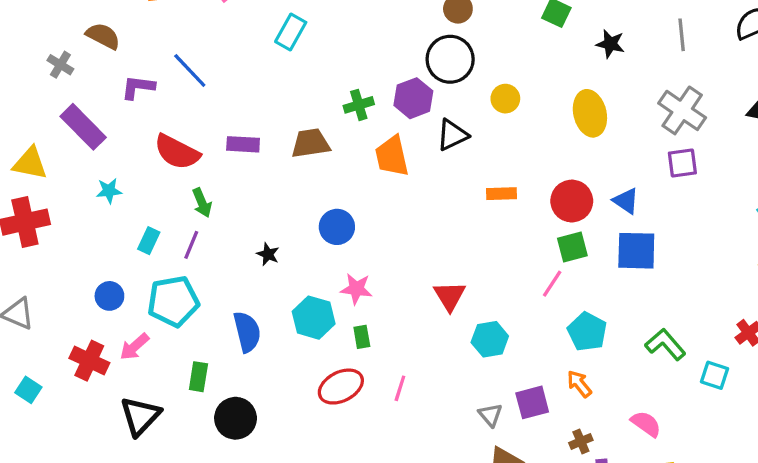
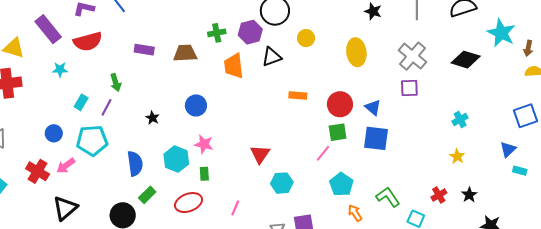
red semicircle: (177, 152) -> (88, 42), moved, turned -48
green rectangle: (198, 377) -> (147, 195), moved, turned 30
orange arrow: (579, 384) -> (355, 213), moved
pink line: (400, 388) -> (235, 208), moved

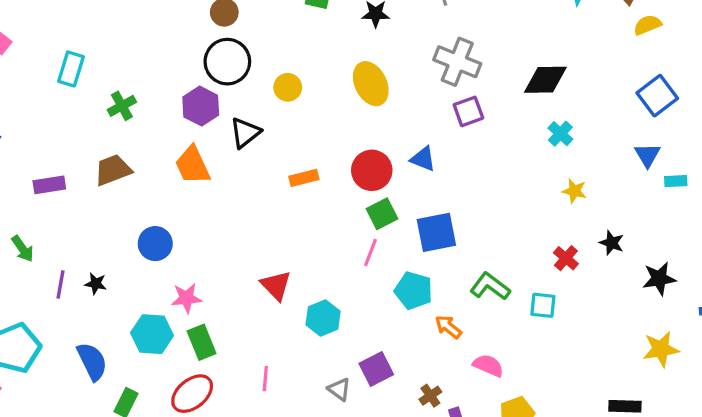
green cross: (217, 33) -> (122, 106), moved
black diamond: (466, 60) -> (545, 80), moved
purple line: (107, 107) -> (60, 284), moved
blue square: (376, 138) -> (436, 232), moved
green rectangle: (204, 174) -> (202, 342), size x1.5

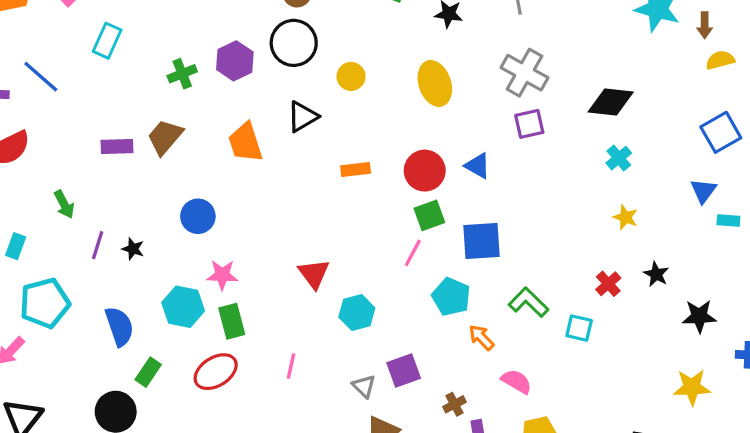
cyan rectangle: (71, 69) -> (107, 41), moved
purple hexagon: (201, 106) -> (235, 61), moved
brown trapezoid: (113, 170) -> (165, 137), turned -36
purple rectangle: (49, 185) -> (117, 146), moved

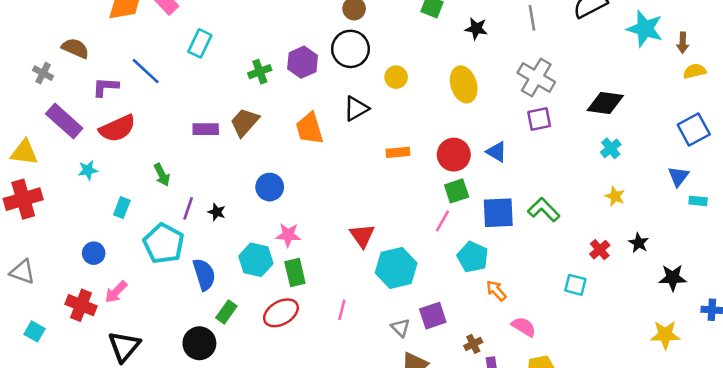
green L-shape: (528, 302) -> (544, 210), moved
cyan pentagon: (45, 303) -> (164, 244), moved, turned -30
cyan hexagon: (357, 313) -> (396, 268), size x1.4

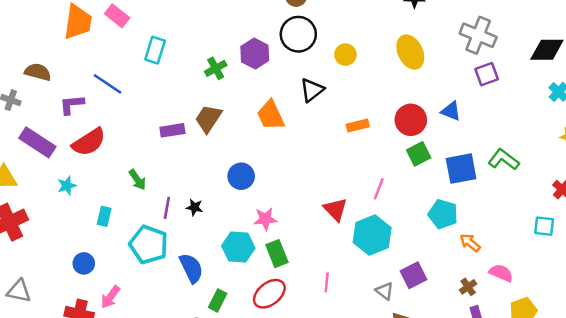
pink line: (443, 221) -> (379, 189), moved
brown cross: (473, 344) -> (468, 287), moved

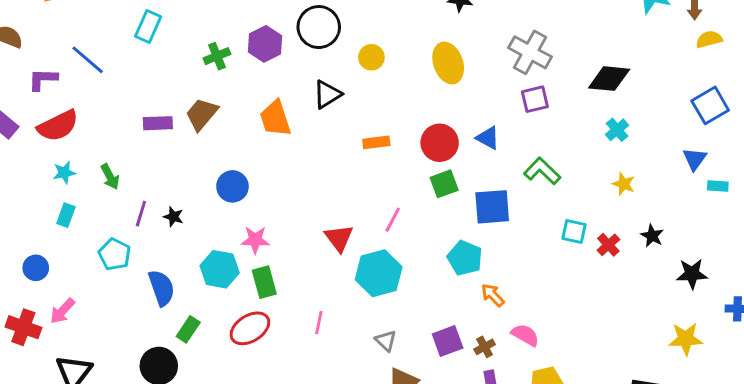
green L-shape: (504, 159) -> (542, 171), moved
cyan star: (67, 186) -> (64, 173), moved
cyan square: (544, 226) -> (574, 232), moved
cyan pentagon: (149, 245) -> (115, 254), size x0.7
purple square: (413, 275) -> (448, 341), moved

